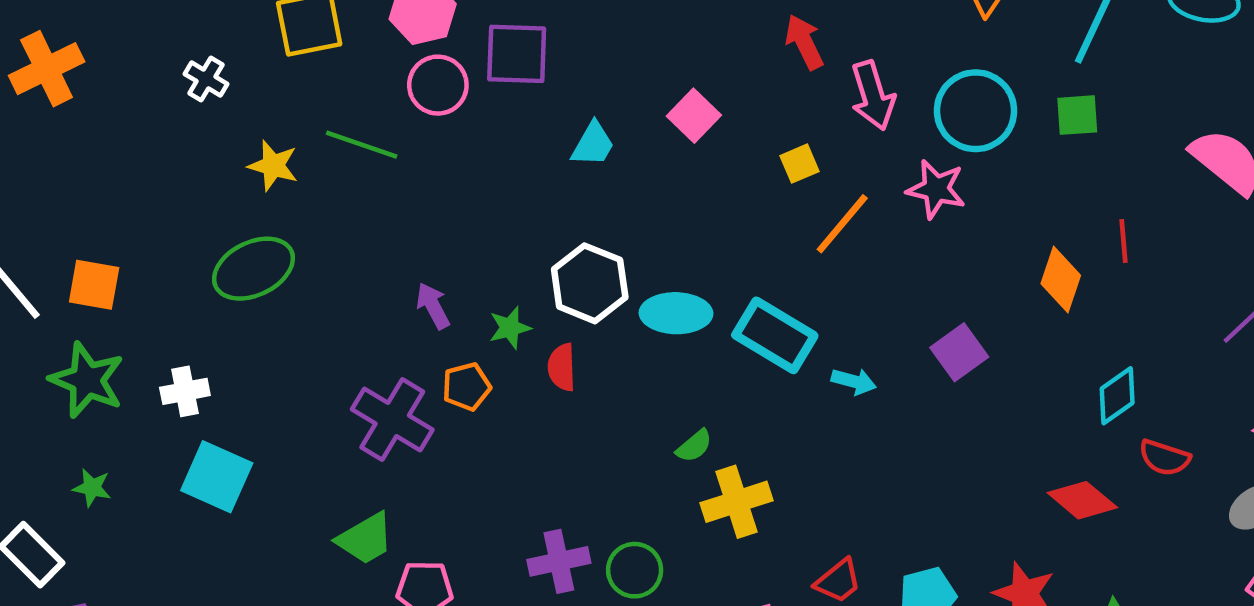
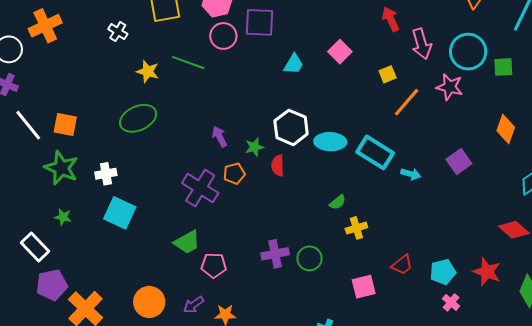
green square: (1077, 115) -> (503, 67), moved
yellow cross: (737, 502) -> (356, 228), size x0.7

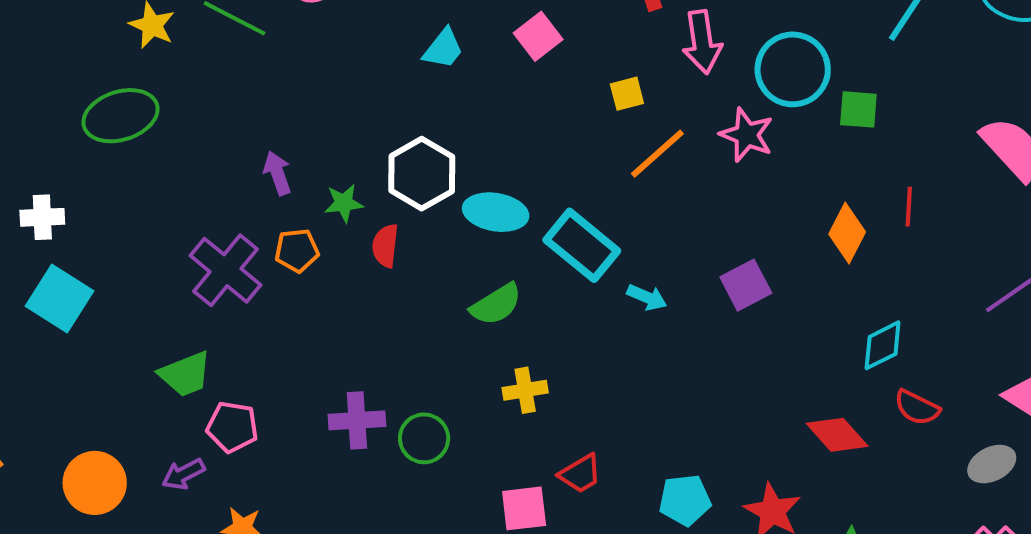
green semicircle: (338, 202) -> (496, 304), moved, size x1.5
red trapezoid: (402, 265) -> (580, 474), moved
purple arrow: (194, 305) -> (183, 474), moved

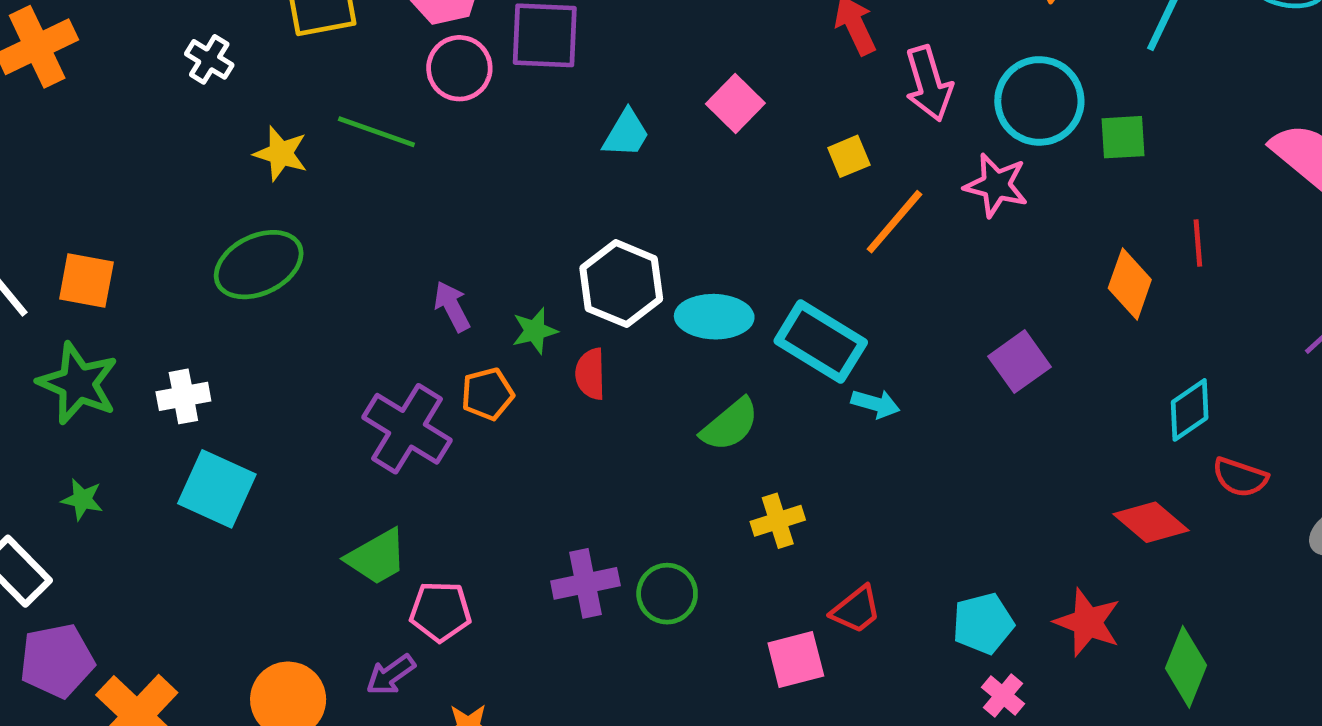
cyan arrow: (647, 297) -> (875, 404), moved

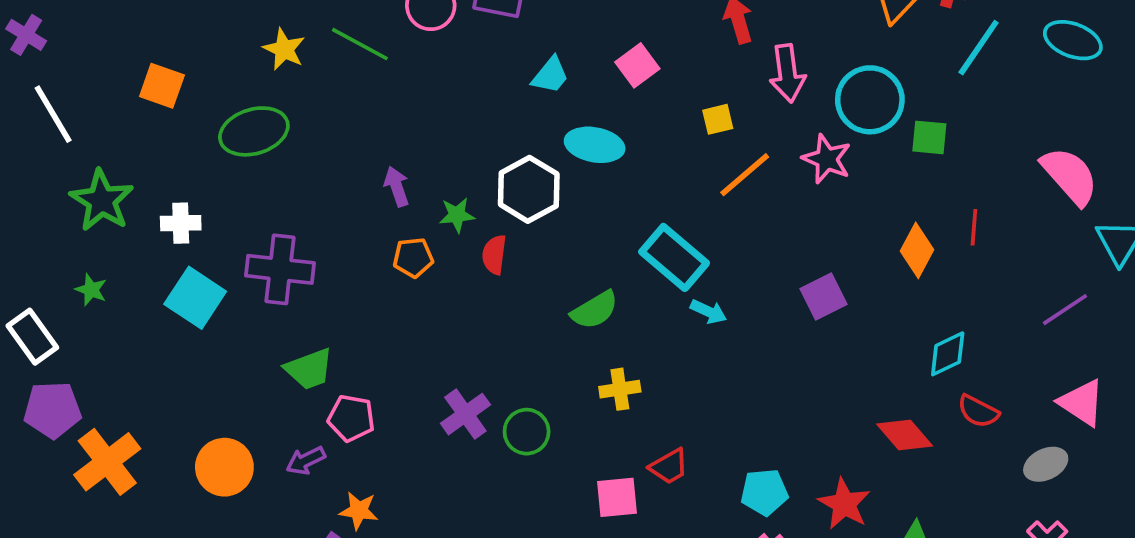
orange square: (86, 281) -> (162, 86), moved
cyan ellipse: (714, 317) -> (595, 145), moved
purple cross: (407, 429) -> (280, 269), moved, turned -34
purple cross: (585, 583) -> (465, 414), turned -33

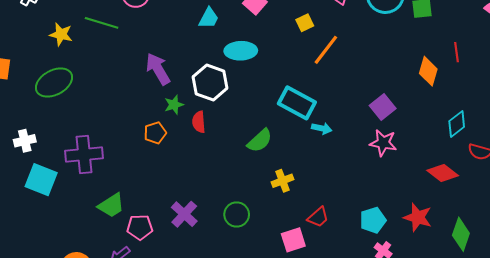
pink star: (827, 159) -> (383, 143), moved
purple arrow: (397, 186) -> (158, 69), moved, size x1.5
purple cross: (465, 414) -> (184, 214), moved

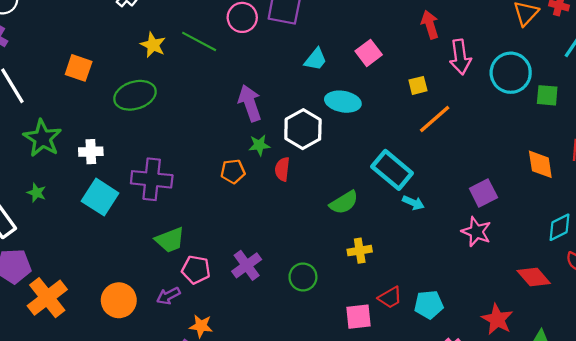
orange diamond: (428, 71) -> (540, 164), turned -36
cyan pentagon: (373, 220) -> (429, 305), moved

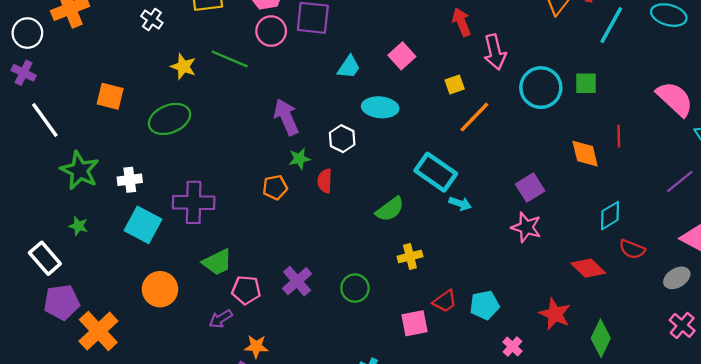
cyan circle: (511, 73) -> (541, 88), moved
white hexagon: (303, 129) -> (342, 139), size x0.7
orange circle: (119, 300) -> (160, 289), moved

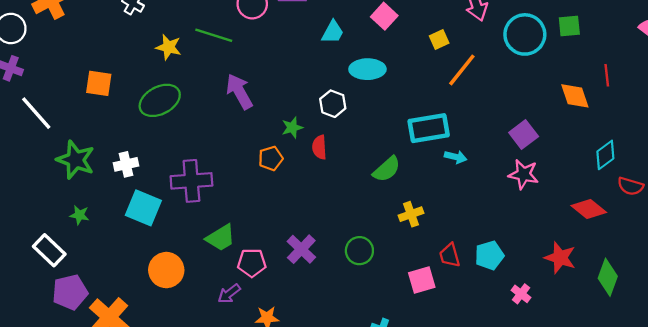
purple arrow: (286, 117) -> (239, 91), moved
cyan rectangle: (436, 172) -> (429, 128), turned -39
red trapezoid: (445, 301) -> (450, 255), turned 115

